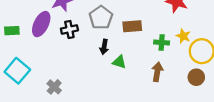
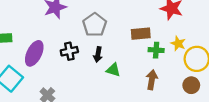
purple ellipse: (41, 24) -> (34, 53), moved
brown rectangle: (132, 26) -> (141, 34), moved
black cross: (69, 29) -> (69, 51), moved

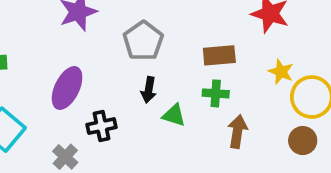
green cross: (156, 50) -> (216, 93), moved
black cross: (69, 51) -> (101, 126), moved
purple ellipse: (34, 53) -> (67, 88), moved

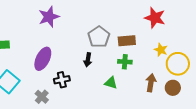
gray pentagon: (143, 41) -> (99, 37), moved
green triangle: (174, 115) -> (111, 83), moved
brown arrow: (237, 131) -> (151, 83), moved

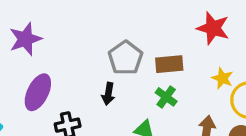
purple star: (49, 17) -> (25, 39), moved
green cross: (125, 62) -> (166, 97), turned 32

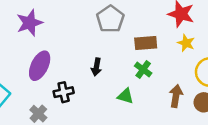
gray pentagon: (125, 58) -> (110, 19), moved
yellow star: (222, 78) -> (186, 43), moved

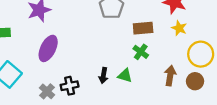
black arrow: (96, 67) -> (103, 76), moved
black cross: (64, 92) -> (70, 86), moved

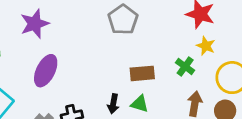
brown rectangle: (143, 28) -> (142, 73), moved
green cross: (141, 52) -> (185, 67), moved

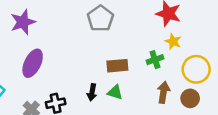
green cross: (185, 67) -> (155, 60), turned 35

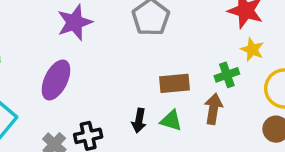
purple star: (23, 22) -> (75, 22), moved
brown arrow: (163, 92) -> (213, 109), moved

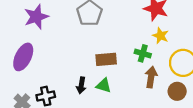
green cross: (227, 75) -> (143, 53), turned 35
brown arrow: (213, 109) -> (151, 77), moved

